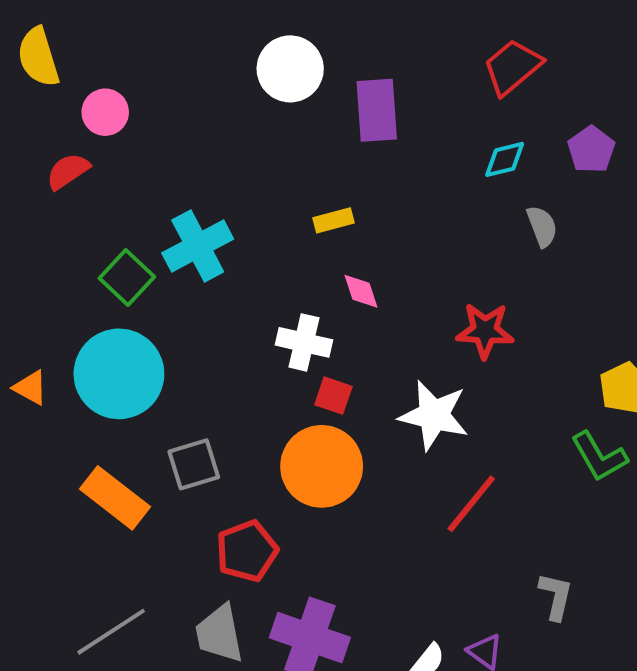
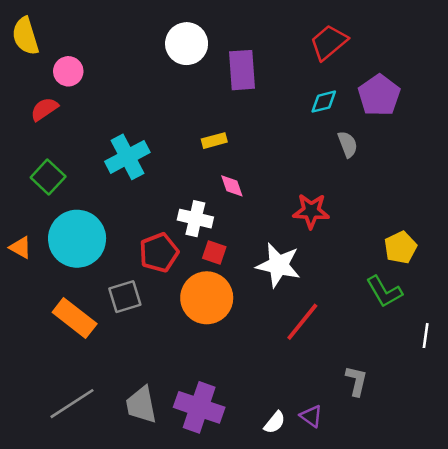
purple pentagon: (591, 150) -> (379, 95), size x1.4
green square: (127, 277) -> (48, 177), moved
red pentagon: (247, 551) -> (159, 253), moved

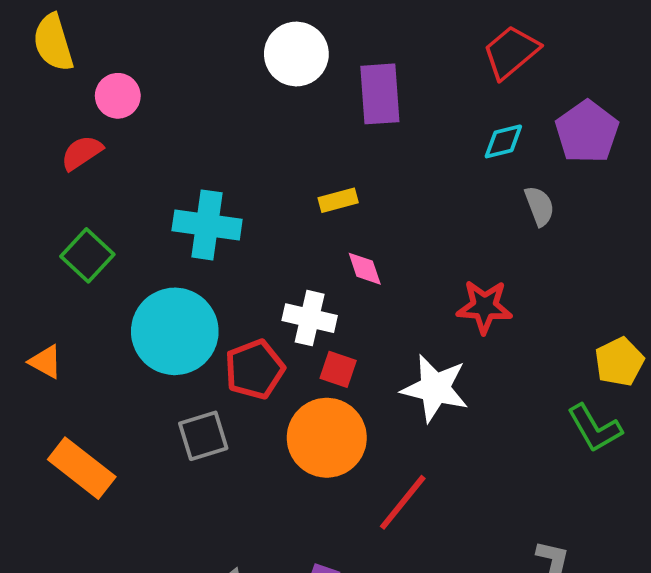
cyan cross: (127, 157) -> (207, 225), turned 36
cyan circle: (77, 239) -> (175, 331), moved
orange rectangle: (75, 318) -> (82, 468), moved
red line: (302, 322) -> (403, 502), moved

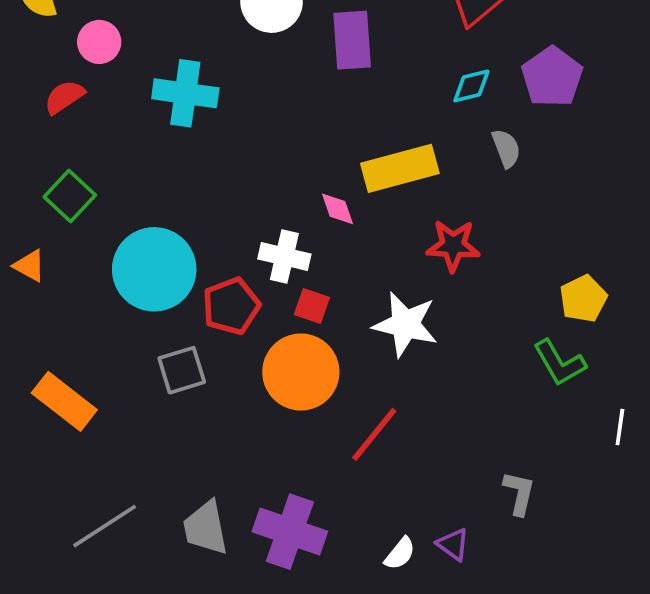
yellow rectangle: (338, 200) -> (400, 168), moved, size x2.0
cyan cross: (207, 225) -> (185, 93), moved
orange triangle: (46, 362) -> (29, 266), moved

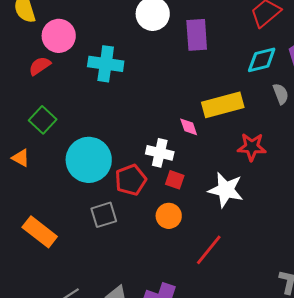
pink circle: (99, 42) -> (59, 36), size x1.4
cyan diamond: (471, 86) -> (262, 60), size x1.4
orange circle: (301, 372) -> (169, 216), size x0.6

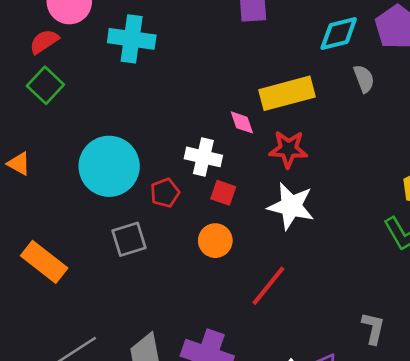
green square: (43, 120) -> (45, 85), moved
red star: (252, 147) -> (288, 149), moved
red pentagon: (131, 180) -> (165, 193), size x0.7

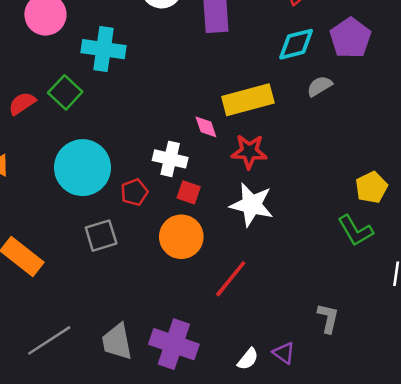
red semicircle: (44, 42) -> (22, 103), moved
gray semicircle: (364, 79) -> (320, 86), turned -100
green square: (45, 85) -> (65, 92), moved
orange circle: (215, 241) -> (181, 237), size x1.4

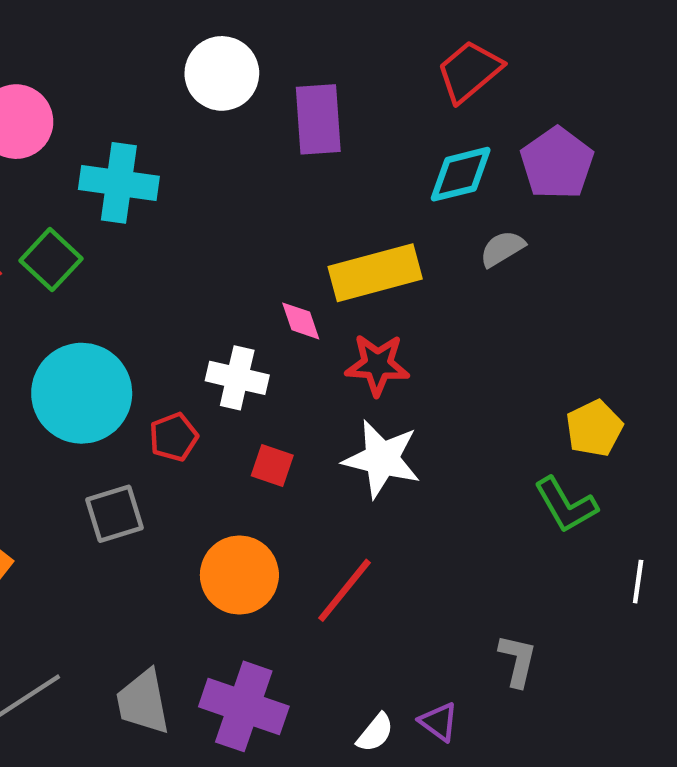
red square: (189, 192) -> (272, 465), moved
orange circle: (181, 237) -> (239, 575), moved

